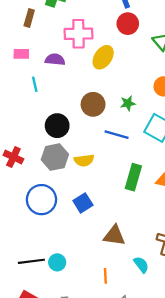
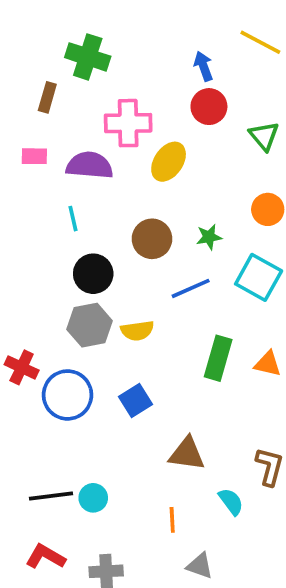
purple semicircle: (55, 59) -> (90, 165), size x1.4
cyan line: (35, 84) -> (73, 219), moved
blue line: (117, 135) -> (191, 288), turned -40
red cross: (13, 157) -> (22, 367), moved

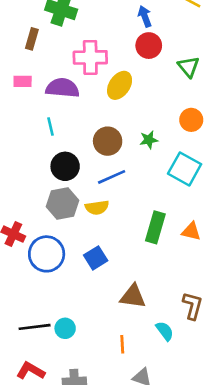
blue line: (191, 288) -> (112, 177), moved

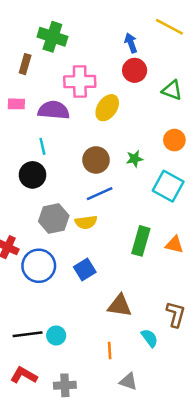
green triangle: (189, 67) -> (172, 90), turned -30
black circle: (65, 166) -> (33, 175), moved

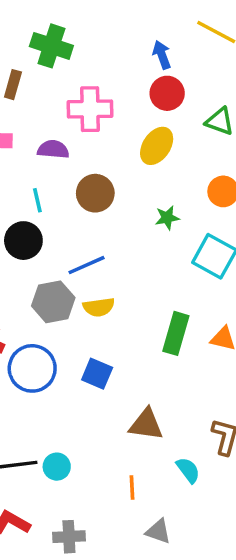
yellow ellipse: (107, 108) -> (157, 146), moved
purple semicircle: (54, 110) -> (53, 149), size x0.7
brown circle: (96, 160) -> (95, 193), moved
blue line: (100, 194) -> (87, 265), moved
blue square: (85, 270) -> (97, 374), turned -35

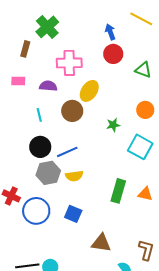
green cross: (51, 46) -> (47, 27), turned 30
yellow ellipse: (157, 146) -> (89, 91), moved
black circle: (23, 241) -> (40, 147), moved

